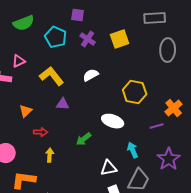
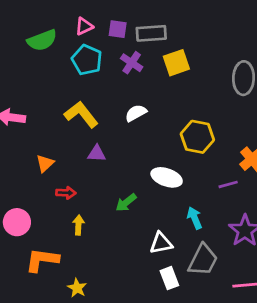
gray rectangle: (155, 18) -> (151, 33), moved
pink triangle: (19, 61) -> (84, 26), moved

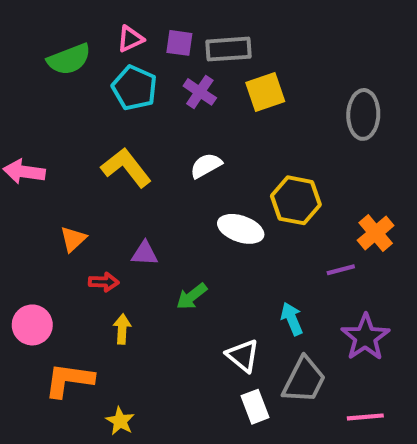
purple triangle: (97, 154) -> (145, 253), moved
white ellipse: (167, 177) -> (241, 229), moved
white triangle: (161, 243) -> (243, 356), turned 50

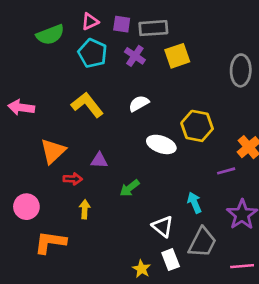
orange triangle: (73, 239) -> (53, 151), size x1.5
yellow star: (120, 421) -> (142, 269), moved

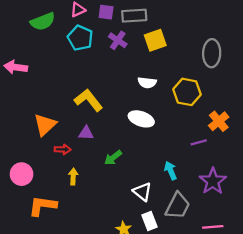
white semicircle: (139, 103) -> (147, 83), moved, turned -144
yellow L-shape: (87, 105) -> (88, 100), moved
pink arrow: (21, 107) -> (16, 67), moved
yellow hexagon: (197, 126) -> (187, 92), moved

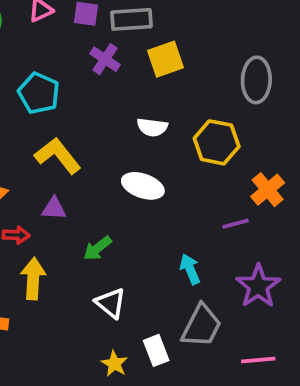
cyan pentagon: (80, 38) -> (39, 93), moved
yellow arrow: (73, 176) -> (33, 279), size x1.5
white triangle: (142, 192) -> (111, 303), moved

